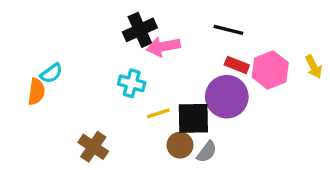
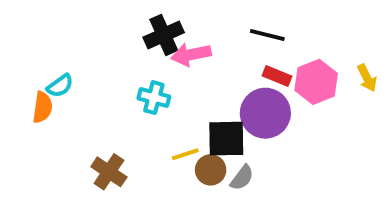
yellow line: (158, 113) -> (185, 154), moved

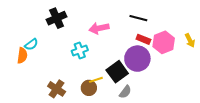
black cross: (164, 35) -> (57, 18), moved
cyan cross: (154, 98) -> (80, 50), turned -35
black square: (226, 139) -> (117, 72), turned -35
brown circle: (211, 170) -> (89, 88), moved

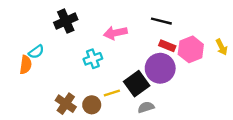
brown circle: (89, 88) -> (92, 105), moved
gray semicircle: (125, 92) -> (146, 107), turned -144

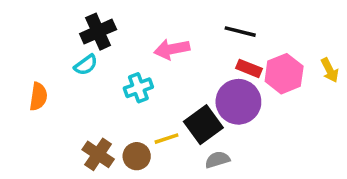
cyan semicircle: (36, 52) -> (86, 65), moved

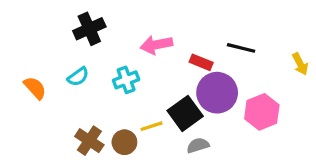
black line: (240, 32) -> (241, 48), moved
cyan semicircle: (86, 65) -> (78, 77), moved
red rectangle: (249, 68) -> (201, 62), moved
pink hexagon: (284, 74) -> (262, 112), moved
orange semicircle: (38, 97) -> (35, 88), turned -50

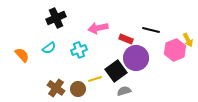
pink hexagon: (262, 112) -> (175, 50), moved

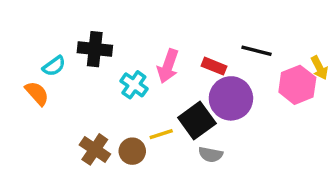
black cross: (56, 18) -> (95, 49), moved, turned 30
pink arrow: (98, 28) -> (168, 66), moved, turned -60
cyan semicircle: (49, 48) -> (54, 66), moved
cyan cross: (79, 50) -> (134, 85), turned -35
gray semicircle: (124, 91) -> (211, 155), turned -152

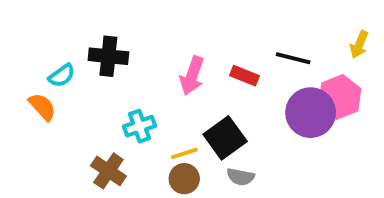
yellow arrow: (319, 68) -> (359, 45), moved, turned 50
cyan cross: (134, 85) -> (140, 126), moved, turned 36
purple circle: (231, 98) -> (311, 113), moved
brown circle: (132, 151) -> (184, 179), moved

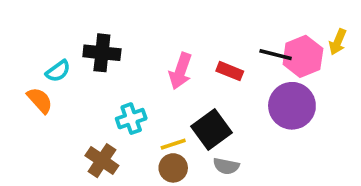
pink hexagon: (340, 97) -> (303, 56), moved

